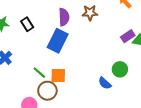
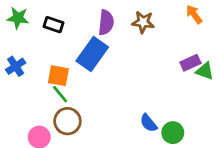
black rectangle: (27, 24) -> (53, 25), turned -48
green circle: (120, 69) -> (173, 133), moved
orange square: (58, 76) -> (58, 76), moved

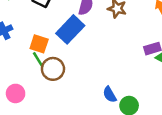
brown circle: (67, 121) -> (53, 69), moved

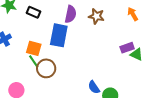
blue rectangle: (70, 29) -> (59, 35), turned -30

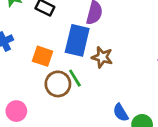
brown star: (96, 16) -> (102, 57), moved
green line: (34, 61) -> (75, 78), moved

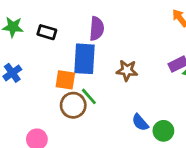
orange square: (43, 56) -> (65, 80), moved
brown star: (102, 57) -> (127, 70), moved

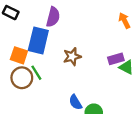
brown star: (127, 70) -> (72, 57), turned -30

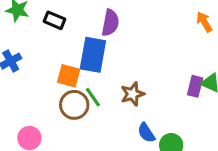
brown star: (72, 57) -> (132, 94), moved
purple rectangle: (116, 59) -> (195, 86), moved, turned -56

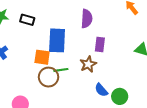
purple semicircle: (110, 23) -> (87, 19), moved
purple rectangle: (195, 86) -> (100, 44), moved
green line: (93, 97) -> (61, 70), turned -56

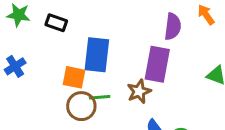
purple semicircle: (87, 19) -> (173, 27), moved
purple rectangle: (100, 44) -> (157, 64), size x1.6

